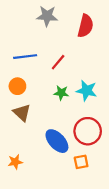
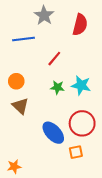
gray star: (47, 16) -> (44, 15), turned 30
blue line: (25, 57) -> (23, 39), moved
orange star: (15, 162) -> (14, 167), moved

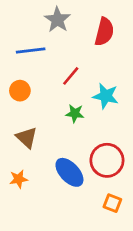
orange circle: (16, 81) -> (20, 91), moved
cyan star: (81, 85) -> (106, 96), moved
orange square: (76, 152) -> (112, 203), moved, turned 32
orange star: (14, 167) -> (19, 179), moved

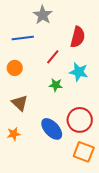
red semicircle: (104, 32) -> (78, 37), moved
orange square: (112, 203) -> (84, 152), size x1.5

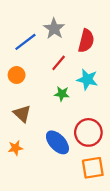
gray star: (43, 15) -> (54, 29), moved
blue line: (23, 38) -> (25, 42), turned -30
orange square: (84, 152) -> (93, 168), turned -30

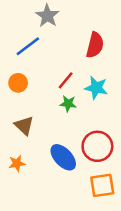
gray star: (54, 29) -> (47, 16), moved
red line: (59, 63) -> (66, 80), moved

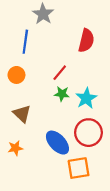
blue line: (28, 46) -> (25, 42), turned -45
cyan star: (96, 88) -> (86, 98), moved, turned 30
orange square: (102, 185) -> (79, 168), moved

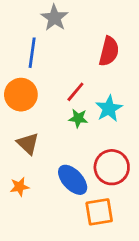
orange circle: (16, 75) -> (21, 95), size x1.5
cyan star: (86, 98) -> (109, 109), moved

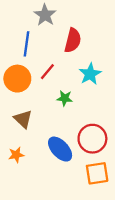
red semicircle: (109, 51) -> (73, 40), moved
red line: (75, 92) -> (47, 72), moved
cyan star: (109, 109) -> (90, 74), moved
orange square: (99, 212) -> (97, 173), moved

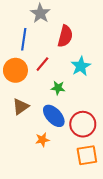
brown triangle: (23, 119) -> (21, 107), turned 42
blue ellipse: (60, 149) -> (54, 116), moved
orange star: (16, 155) -> (42, 140), moved

